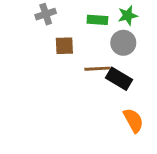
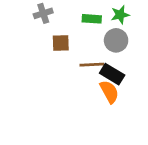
orange semicircle: (133, 120) -> (109, 92), moved

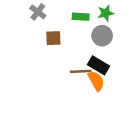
gray cross: (43, 13) -> (38, 12), turned -35
brown line: (92, 65) -> (81, 71), moved

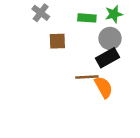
black rectangle: (99, 65) -> (107, 58), moved, turned -60

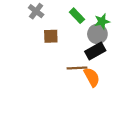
green star: (114, 14) -> (102, 21), moved
green rectangle: (87, 18) -> (77, 16), turned 42

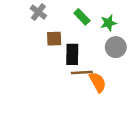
gray circle: (97, 34) -> (116, 47), moved
black rectangle: (95, 51) -> (72, 54), moved, turned -60

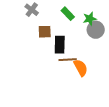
gray circle: (116, 47) -> (96, 30), moved

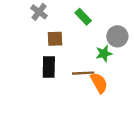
green star: (90, 19) -> (104, 54), moved
black rectangle: (60, 45) -> (49, 67), moved

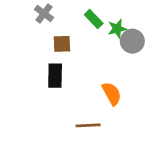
green star: (104, 54) -> (117, 29), moved
brown line: (83, 73) -> (88, 125), moved

